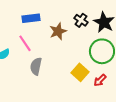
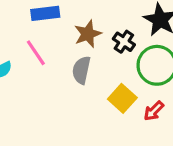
black cross: (81, 20) -> (124, 42), moved
gray semicircle: (36, 66) -> (81, 70), moved

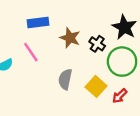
brown star: (88, 34) -> (70, 38), turned -30
gray semicircle: (81, 70) -> (65, 79), moved

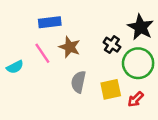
brown star: (70, 38) -> (70, 47), moved
yellow square: (96, 86) -> (111, 89), turned 36

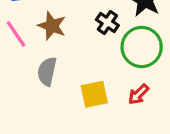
gray semicircle: (78, 82) -> (47, 71), moved
yellow square: (111, 89) -> (94, 94), moved

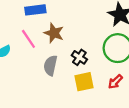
black cross: (107, 23) -> (79, 57), moved

